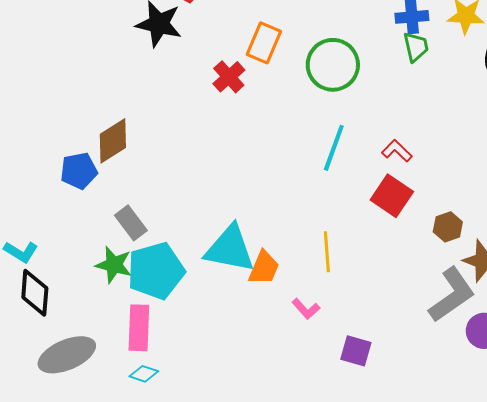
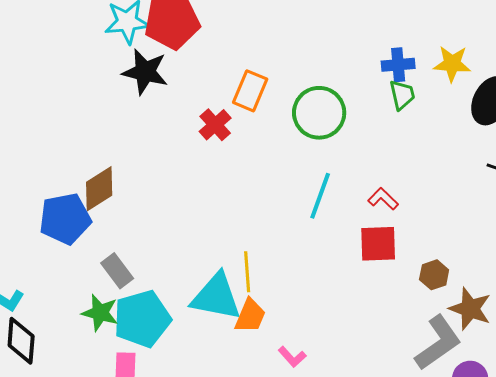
blue pentagon: (79, 171) -> (65, 219), size x1.4
red square: (392, 196) -> (378, 244), turned -36
yellow line: (327, 252) -> (247, 272), moved

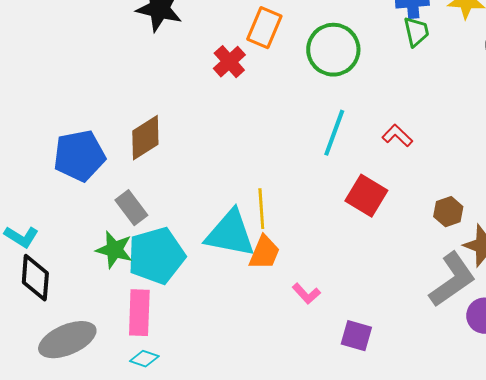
brown diamond: (99, 189) -> (145, 138), moved
red square: (378, 244) -> (366, 196), moved, turned 33

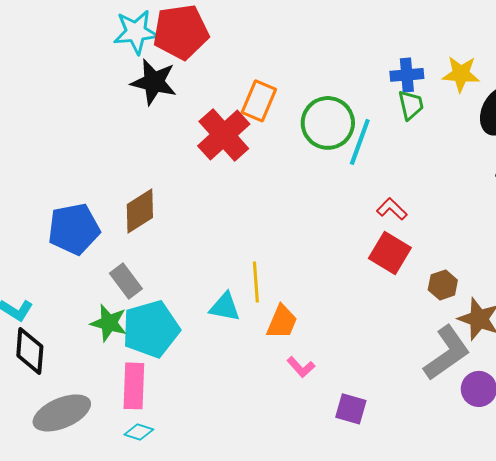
red cross: (229, 62) -> (224, 135), size x1.6
cyan line: (334, 133) -> (360, 142), moved
red square: (366, 196) -> (390, 253), moved
cyan triangle: (230, 234) -> (225, 307), size x0.6
orange trapezoid: (264, 253) -> (282, 322), moved

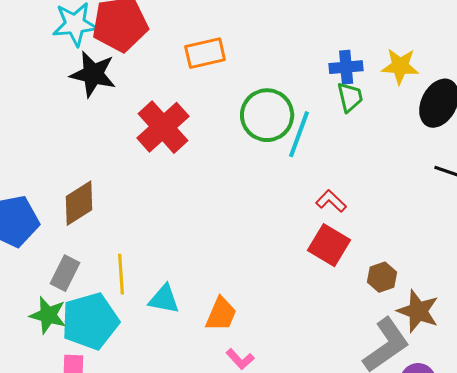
orange rectangle: (259, 101) -> (205, 53), moved, turned 54
gray rectangle: (126, 281) -> (65, 273), turned 64
yellow line: (256, 282) -> (121, 274), moved

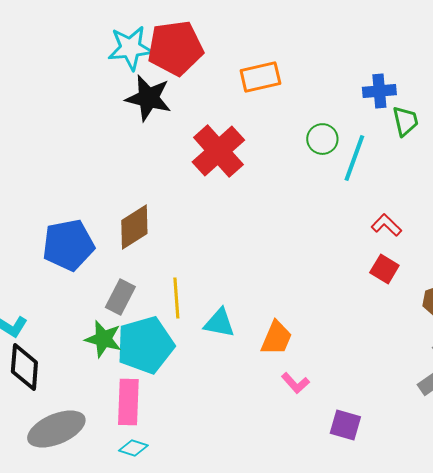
blue cross: (346, 67) -> (379, 91), moved
green circle: (267, 115) -> (322, 139), size x0.6
red square: (329, 245) -> (384, 269), size x0.7

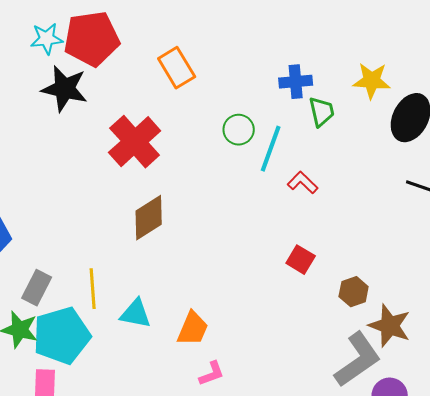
cyan star: (130, 48) -> (47, 39), size x0.7
orange rectangle: (260, 77) -> (177, 68), turned 72
red L-shape: (386, 225) -> (303, 183), moved
brown diamond: (134, 227) -> (149, 218), moved
pink L-shape: (295, 383) -> (212, 374), turned -68

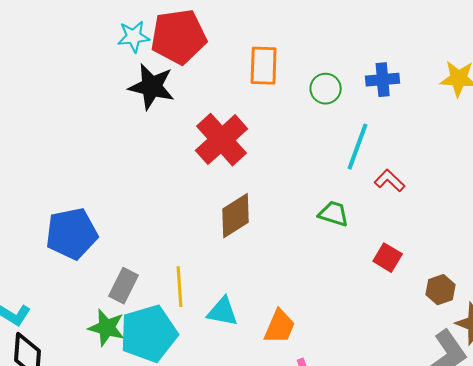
orange rectangle: (177, 68) -> (264, 66), turned 33
green trapezoid: (322, 112) -> (334, 214), moved, turned -60
green circle: (239, 130) -> (326, 89), moved

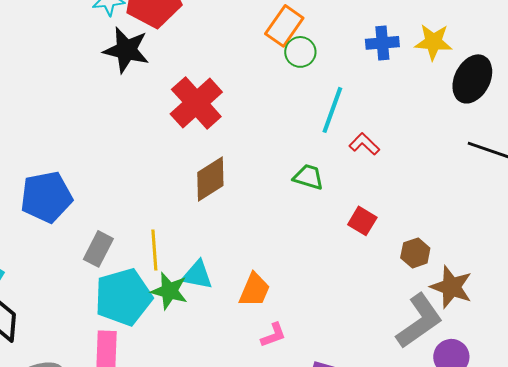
orange rectangle: (264, 66) -> (284, 26), moved, turned 33
blue cross: (383, 80) -> (382, 43), moved
green star: (107, 328) -> (169, 291), moved

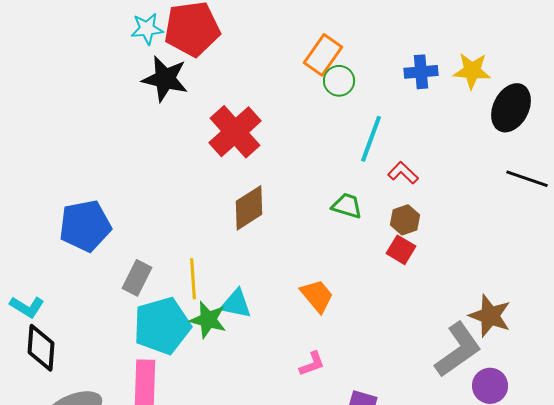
brown hexagon: (415, 253) -> (405, 220), moved
orange trapezoid: (254, 290) -> (317, 296), moved, turned -63

